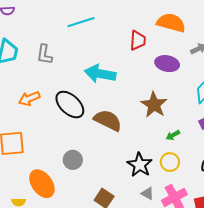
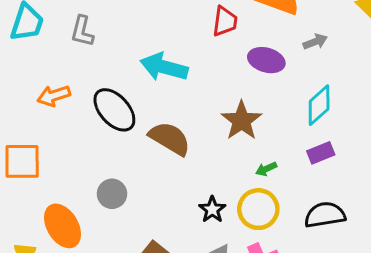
yellow circle: (170, 162) -> (258, 209), size x1.4
black star: (140, 165) -> (212, 210), size x0.7

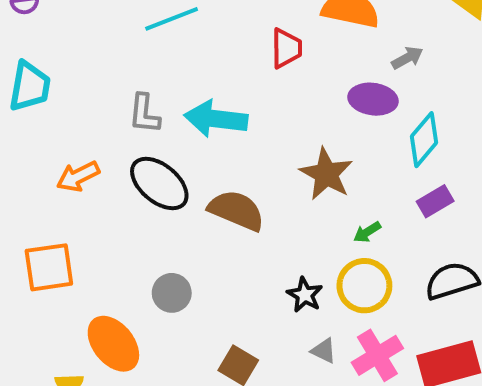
gray L-shape: (82, 31) -> (144, 114), moved
purple ellipse: (266, 60) -> (373, 99), moved

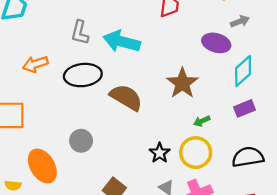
black ellipse: (159, 183) -> (83, 75), turned -54

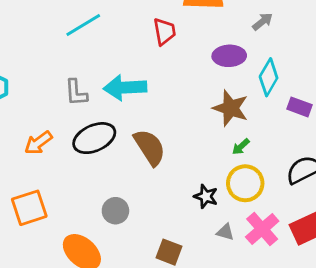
gray arrow: (240, 21) -> (262, 22), moved
brown star: (182, 83) -> (231, 108), moved
brown semicircle: (126, 97) -> (150, 147), turned 44
purple rectangle: (244, 108) -> (300, 107), moved, turned 60

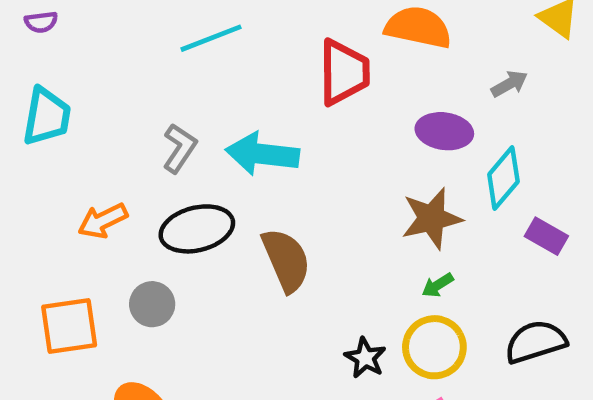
red trapezoid: (164, 32) -> (344, 72), size x1.4
gray L-shape: (76, 93) -> (180, 148), turned -152
brown star: (231, 108) -> (432, 218), turned 30
gray circle: (115, 211) -> (152, 304), moved

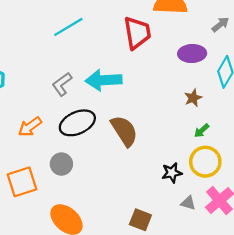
gray L-shape: (180, 148) -> (62, 84), turned -150
brown star: (432, 218) -> (193, 98), size x0.6
black star: (365, 358) -> (172, 173), turned -30

